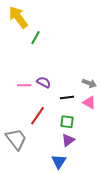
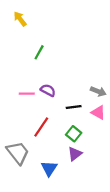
yellow arrow: (18, 17) -> (20, 19), size x0.6
green line: (35, 38) -> (39, 52), moved
green square: (67, 122) -> (74, 134), turned 32
blue triangle: (59, 161) -> (49, 168), moved

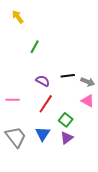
pink line: (27, 94) -> (13, 100), moved
black line: (74, 107) -> (68, 76), moved
red line: (41, 127) -> (46, 104), moved
blue triangle: (49, 168) -> (43, 134), moved

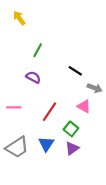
black line: (68, 76) -> (75, 71), moved, turned 40
purple semicircle: (43, 81) -> (33, 77), moved
pink triangle: (88, 101) -> (84, 106), moved
gray trapezoid: (16, 137) -> (17, 147), turned 95

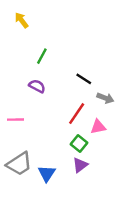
pink triangle: (84, 106) -> (98, 127), moved, turned -40
red line: (49, 112) -> (77, 114), moved
blue triangle: (46, 144) -> (47, 173), moved

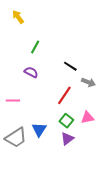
pink triangle: (98, 127) -> (87, 118), moved
blue triangle: (47, 173) -> (39, 130), moved

